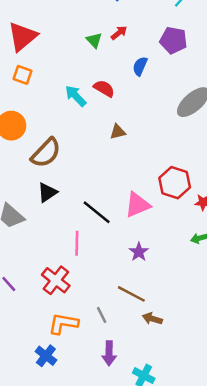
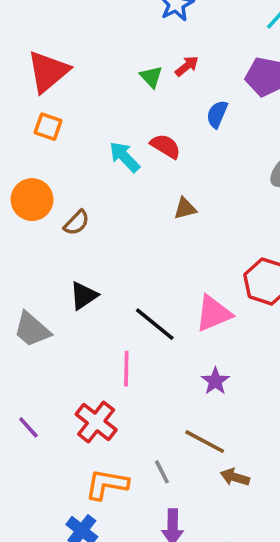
brown semicircle: (46, 153) -> (77, 223), moved, size x0.6

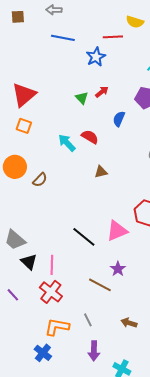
black triangle: (84, 296) -> (29, 262), moved, turned -42
pink line: (126, 369) -> (52, 265), moved
brown line: (205, 442) -> (100, 285), moved

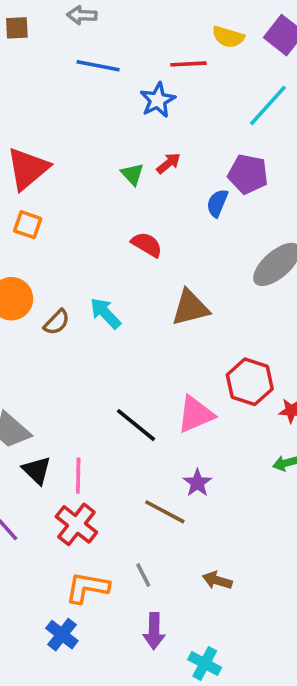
blue semicircle: (119, 119) -> (217, 203), moved
cyan arrow: (67, 143) -> (105, 313), moved
brown triangle: (101, 172) -> (190, 308), moved, size x1.6

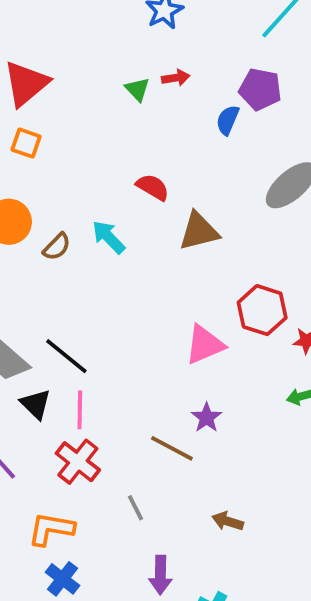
red arrow: (169, 163) -> (176, 78), turned 30
red semicircle: (147, 245) -> (153, 187), moved
black line: (136, 425) -> (66, 356), moved
gray line: (143, 575) -> (135, 508), moved
orange L-shape: (87, 588) -> (51, 529), moved

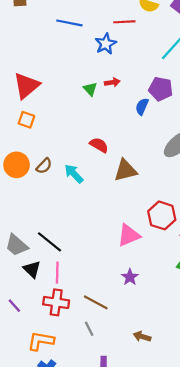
brown semicircle: (57, 247) -> (44, 166), moved
brown line: (172, 448) -> (96, 302), moved
red cross: (78, 462) -> (56, 302), turned -30

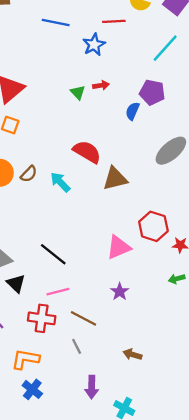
red semicircle: (99, 145) -> (87, 152), size x1.4
black line: (50, 242) -> (53, 254), moved
pink line: (57, 273) -> (58, 292), moved, turned 75

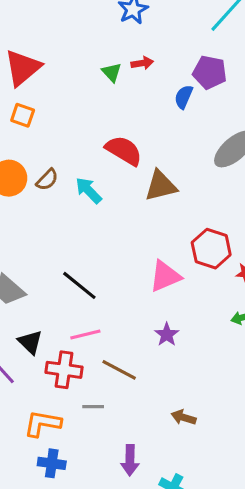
black triangle: (16, 283) -> (30, 342), moved
gray line: (77, 346) -> (93, 407), moved, turned -63
blue cross: (32, 389) -> (52, 463), turned -30

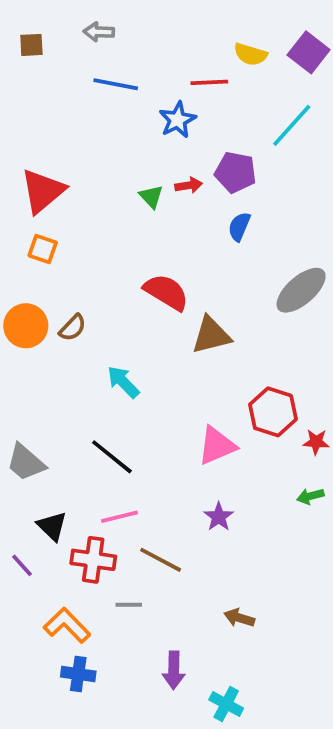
purple pentagon: (210, 72) -> (236, 172), moved
cyan arrow: (89, 190) -> (123, 382), moved
orange L-shape: (43, 423) -> (67, 625), turned 36

